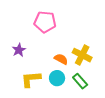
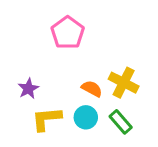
pink pentagon: (45, 22) -> (68, 33), turned 30
purple star: (19, 50) -> (28, 89), moved

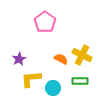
cyan circle: (86, 117) -> (53, 88), moved
green rectangle: (121, 122) -> (80, 81), turned -49

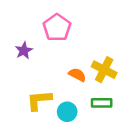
purple star: (19, 59) -> (24, 51), moved

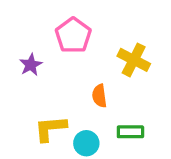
yellow cross: (104, 70) -> (134, 60), moved
orange semicircle: (77, 75) -> (99, 96), turned -126

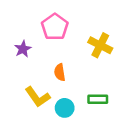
orange semicircle: (99, 96) -> (60, 72), moved
yellow L-shape: (50, 129) -> (38, 97), turned -120

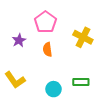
orange semicircle: (60, 72) -> (47, 50), moved
yellow L-shape: (38, 97) -> (15, 80), moved

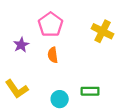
yellow cross: (83, 37) -> (103, 31), moved

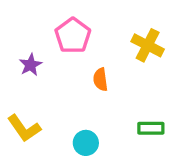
orange semicircle: (53, 55) -> (100, 80), moved
green rectangle: (90, 91) -> (151, 128), moved

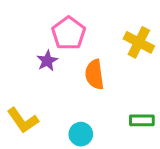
purple star: (31, 65) -> (47, 61), moved
orange semicircle: (100, 80) -> (95, 74), size x1.4

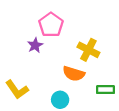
yellow cross: (139, 42) -> (88, 50), moved
orange semicircle: (95, 74) -> (74, 74), moved, turned -65

